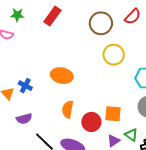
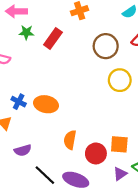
green star: (17, 15) -> (26, 32), moved
orange ellipse: (62, 76) -> (46, 104), moved
blue cross: (25, 86) -> (19, 102), moved

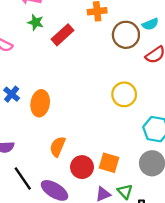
brown circle: (106, 46) -> (126, 35), moved
orange ellipse: (46, 104) -> (40, 103), turned 75

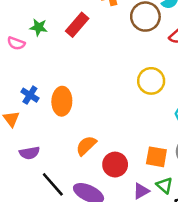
green star: (36, 22) -> (39, 27), moved
orange semicircle: (58, 147) -> (86, 146), turned 30
orange square: (109, 163) -> (156, 157), moved

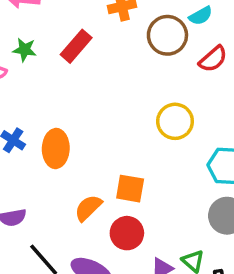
orange square: (156, 157) -> (130, 189), moved

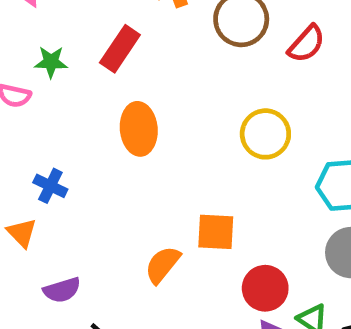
orange ellipse: (56, 148) -> (139, 129), moved
red circle: (127, 233) -> (265, 288), moved

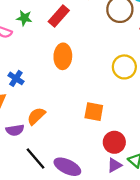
orange semicircle: (163, 265) -> (36, 116), moved

